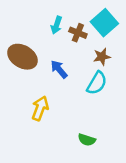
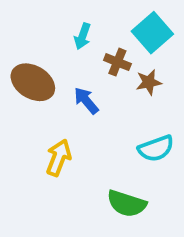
brown cross: (78, 33) -> (117, 62), moved
cyan semicircle: (97, 83) -> (156, 148), moved, turned 40
green semicircle: (87, 140) -> (127, 204), size x1.5

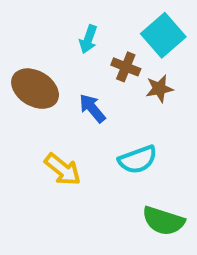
cyan semicircle: (156, 148) -> (138, 160), moved
yellow arrow: (59, 158) -> (63, 169), turned 108
green semicircle: (127, 204) -> (163, 221), moved

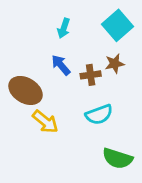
brown cross: (126, 67) -> (91, 75), moved, turned -30
brown ellipse: (35, 89) -> (25, 90), moved
blue arrow: (92, 108) -> (61, 65), moved

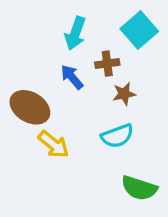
cyan arrow: (64, 28) -> (75, 33), size x1.4
brown star: (115, 64) -> (124, 94), moved
brown cross: (91, 75) -> (107, 64), moved

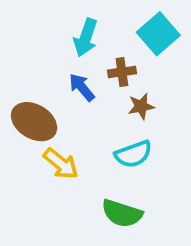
green semicircle: (139, 188) -> (122, 213), moved

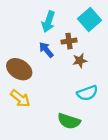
cyan semicircle: (133, 154) -> (87, 93), moved
yellow arrow: (61, 164) -> (20, 98), moved

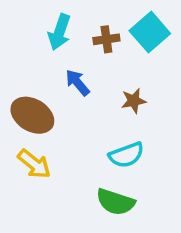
cyan arrow: (48, 22) -> (59, 32), moved
brown cross: (69, 41) -> (106, 39), moved
cyan semicircle: (87, 93) -> (126, 155), moved

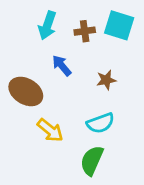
cyan square: (150, 32) -> (119, 25), turned -32
yellow arrow: (34, 164) -> (50, 130), moved
green semicircle: (115, 202) -> (92, 160), turned 96

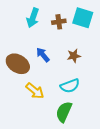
blue arrow: (62, 66) -> (43, 55), moved

